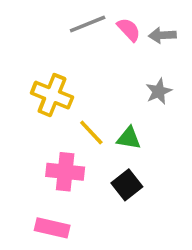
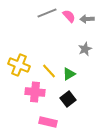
yellow cross: (52, 95) -> (19, 65), moved
green triangle: (129, 138) -> (69, 74), turned -40
pink rectangle: (52, 228) -> (48, 122), moved

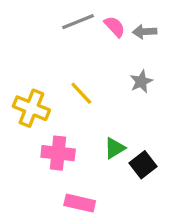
yellow line: (49, 71) -> (81, 93), moved
green triangle: (69, 74) -> (115, 148), moved
black square: (68, 99) -> (143, 165), moved

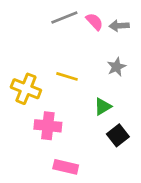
yellow line: (81, 93) -> (67, 76), turned -30
green triangle: (115, 148) -> (103, 107), moved

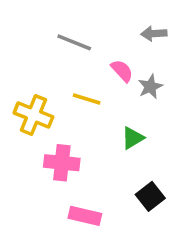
gray line: (64, 17) -> (74, 42), moved, turned 44
pink semicircle: (94, 22) -> (122, 71), moved
black square: (118, 135) -> (150, 196), moved

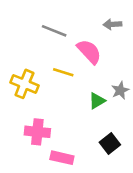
pink semicircle: (122, 71) -> (89, 52), size x1.5
gray star: (150, 87) -> (120, 90), moved
pink cross: (62, 163) -> (37, 132), moved

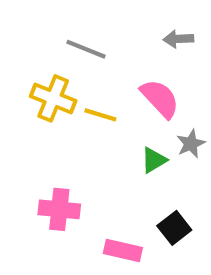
pink semicircle: (89, 52) -> (160, 98), moved
yellow cross: (24, 84) -> (53, 98), moved
pink rectangle: (62, 158) -> (123, 250), moved

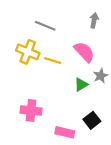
gray arrow: (178, 39) -> (94, 20), turned 104

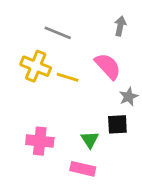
green triangle: (81, 84) -> (90, 140), moved, turned -32
black square: (92, 120) -> (117, 124), moved, turned 35

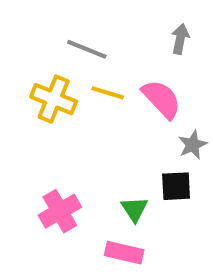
yellow line: (68, 77) -> (108, 93), moved
pink cross: (40, 141) -> (60, 211), turned -36

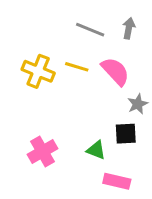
gray line: (87, 49) -> (90, 30), moved
green triangle: (135, 209) -> (96, 150), turned -36
pink rectangle: (124, 253) -> (117, 181), moved

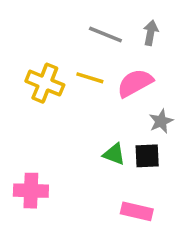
pink semicircle: (115, 71) -> (135, 83), turned -76
green triangle: (96, 150) -> (114, 154), moved
pink cross: (43, 151) -> (31, 191), moved, turned 32

